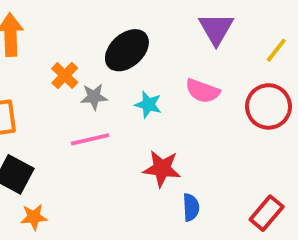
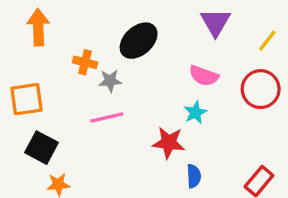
orange cross: (65, 75) -> (85, 62), turned -30
cyan star: (148, 105) -> (195, 112), moved, turned 30

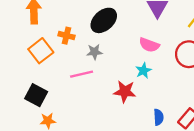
gray star: (110, 81) -> (94, 52), moved
orange square: (27, 99) -> (41, 51), moved, turned -30
blue semicircle: (194, 176) -> (159, 117), moved

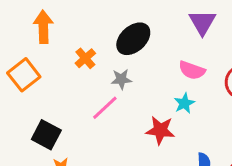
orange cross: (66, 36) -> (85, 58), turned 35
orange square: (41, 51) -> (24, 75), moved
pink line: (82, 74) -> (105, 108), turned -30

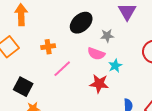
orange cross: (85, 58) -> (48, 47), moved, turned 32
pink semicircle: (192, 70) -> (96, 54), moved
gray star: (121, 79) -> (107, 36), moved

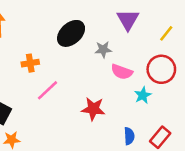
pink semicircle: (96, 54) -> (122, 72), moved
cyan star: (115, 66) -> (143, 95), moved

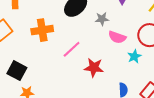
orange cross: (30, 63) -> (42, 30), size x1.5
pink line: (48, 90) -> (72, 49), moved

